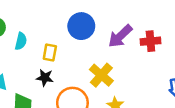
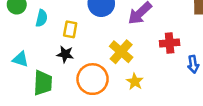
red cross: (150, 41) -> (170, 43), moved

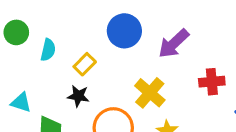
yellow rectangle: (70, 29) -> (85, 64), turned 35

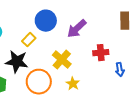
yellow rectangle: (85, 64) -> (29, 40), moved
black star: (78, 96) -> (17, 62), size x1.6

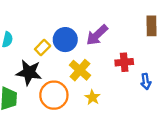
blue circle: (46, 21) -> (65, 40), moved

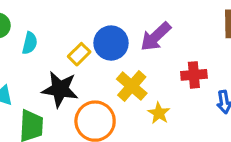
yellow star: (92, 97) -> (159, 113), moved

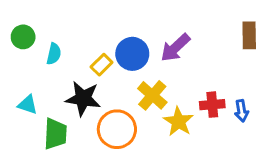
red cross: (194, 75) -> (212, 105), moved
yellow star: (159, 113) -> (178, 122), size x1.4

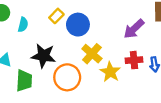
purple arrow: (175, 48) -> (134, 29), moved
yellow rectangle: (102, 65) -> (56, 16), moved

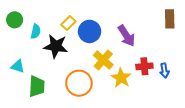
purple arrow: (134, 29) -> (126, 36), moved, turned -80
black star: (43, 56) -> (56, 46), moved

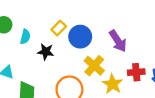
black star: (56, 46) -> (46, 52), size x0.7

